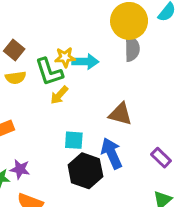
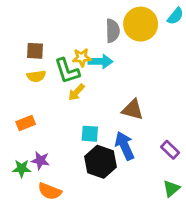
gray semicircle: (132, 49) -> (113, 31), moved
brown square: (14, 50) -> (35, 51), turned -36

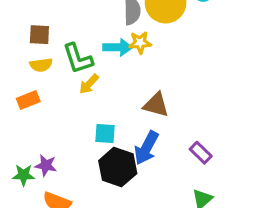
yellow star: (82, 58) -> (140, 43), moved
orange rectangle: (26, 123) -> (28, 100), moved
blue arrow: (125, 146) -> (146, 148), turned -128

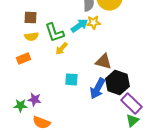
cyan arrow: (118, 47) -> (79, 25), turned -36
purple rectangle: (201, 153) -> (131, 103), moved, size x1.5
black hexagon: (118, 167) -> (117, 82), moved

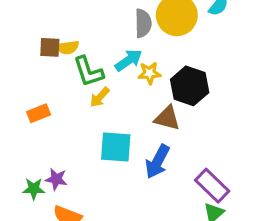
yellow star: (93, 22) -> (149, 73), moved
yellow semicircle: (31, 36) -> (68, 47), moved
cyan square: (71, 79) -> (116, 147), size x1.5
black hexagon: (117, 82) -> (190, 86), moved

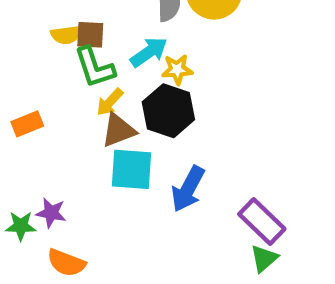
brown square: (50, 47) -> (90, 35), moved
black hexagon: (190, 86) -> (168, 111), moved
brown triangle: (167, 118) -> (118, 130), moved, turned -36

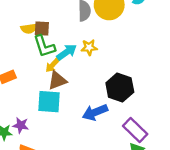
cyan arrow: (149, 52) -> (67, 52), moved
black hexagon: (168, 111) -> (120, 87), moved
cyan square: (132, 169) -> (49, 102), moved
blue arrow: (188, 189) -> (95, 112), turned 40

